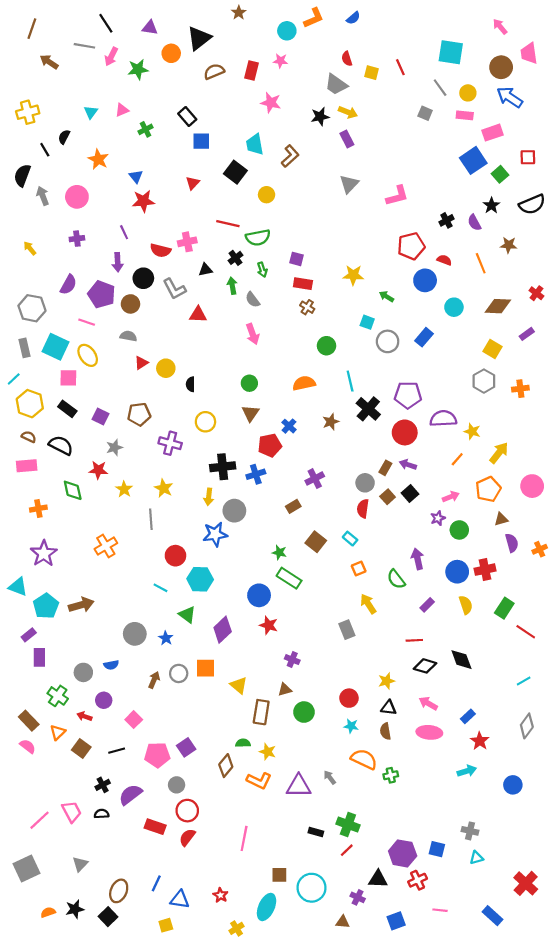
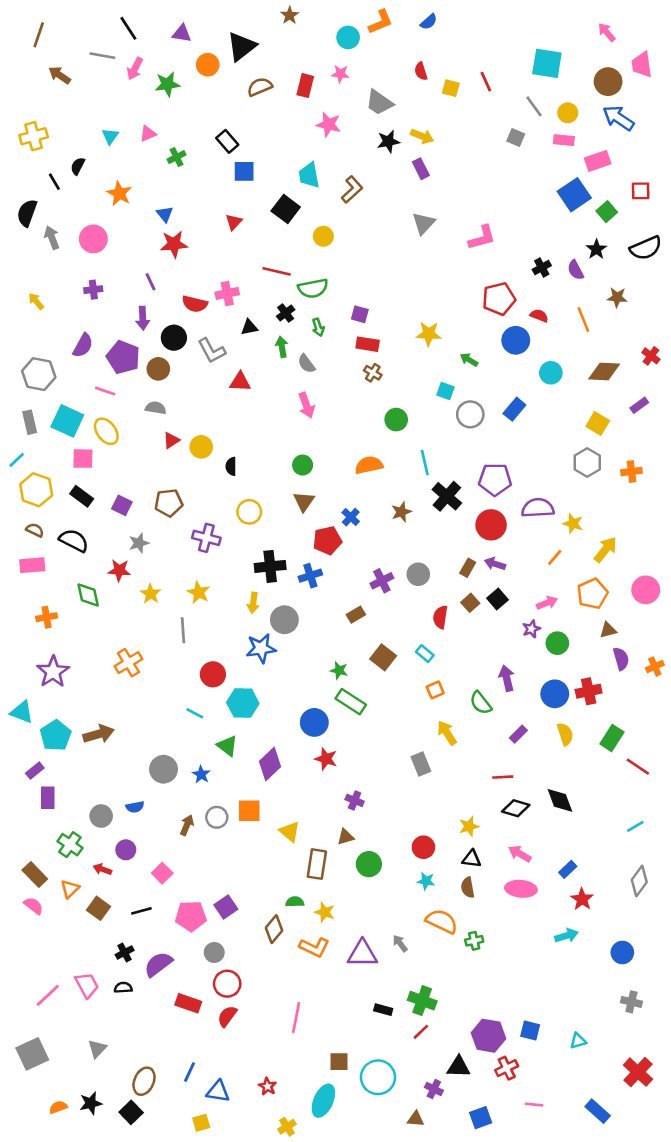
gray trapezoid: (336, 84) -> (379, 102), moved
gray circle: (365, 483) -> (418, 574), moved
gray cross: (470, 831) -> (631, 1002), moved

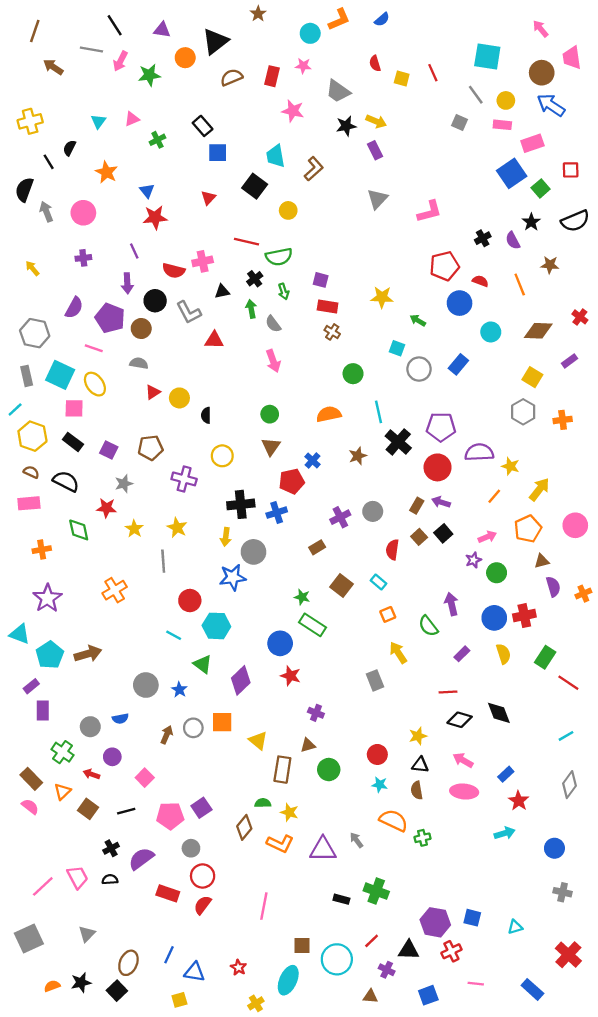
red line: (421, 1032) -> (372, 941), moved

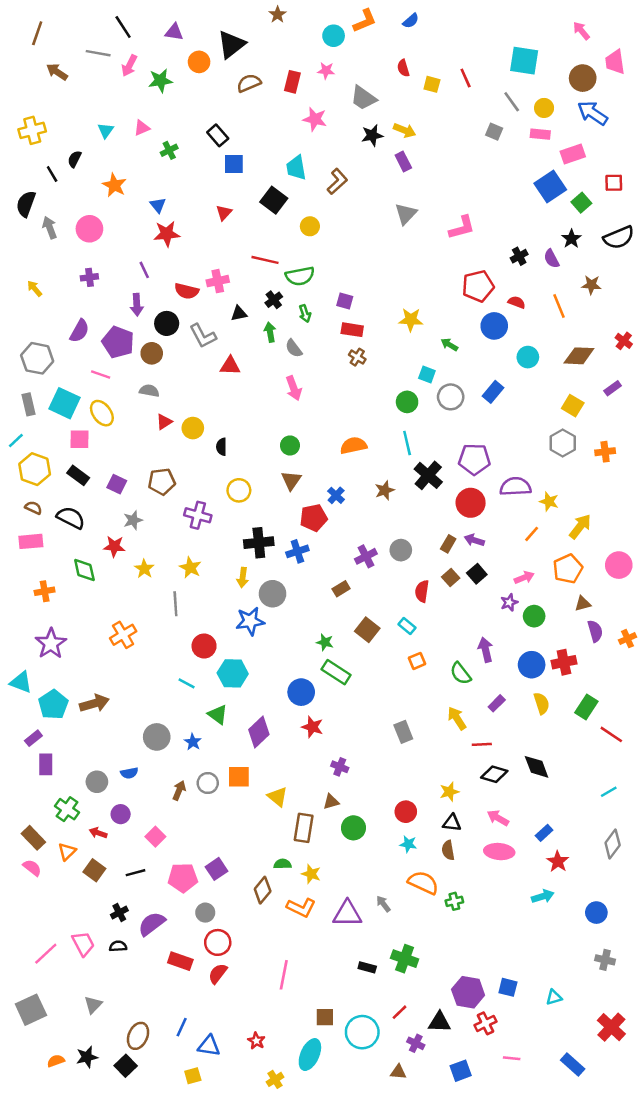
green circle: (353, 374) -> (407, 402), moved
yellow arrow: (398, 653) -> (457, 718), moved

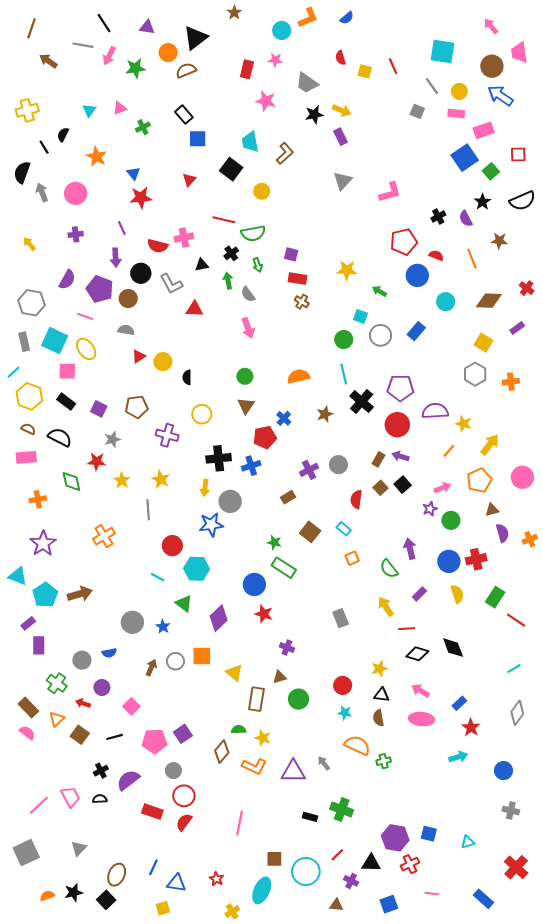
brown semicircle: (249, 83) -> (186, 70), moved

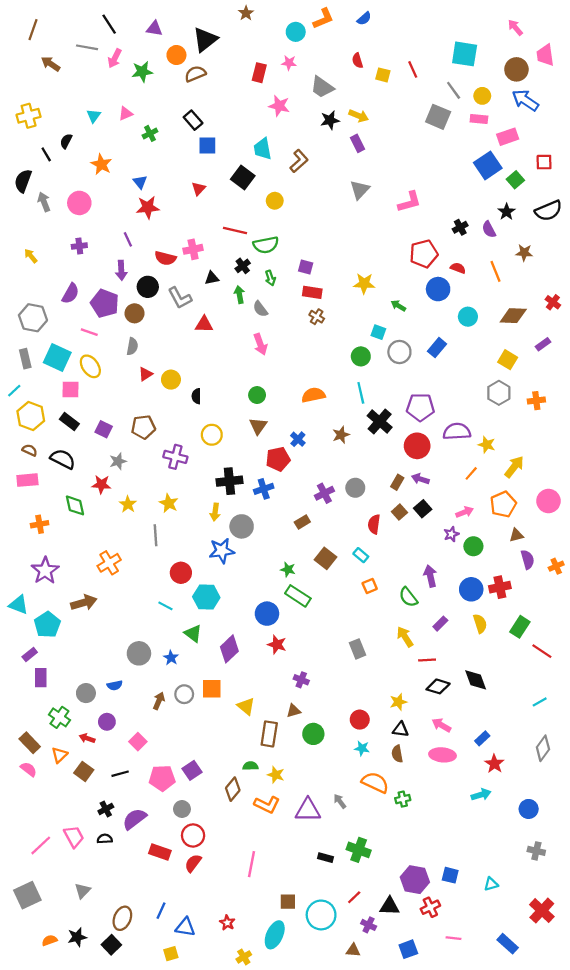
gray square: (417, 111) -> (438, 117), size x1.6
gray semicircle: (126, 330) -> (132, 346), turned 91
brown arrow: (80, 594) -> (84, 603), moved

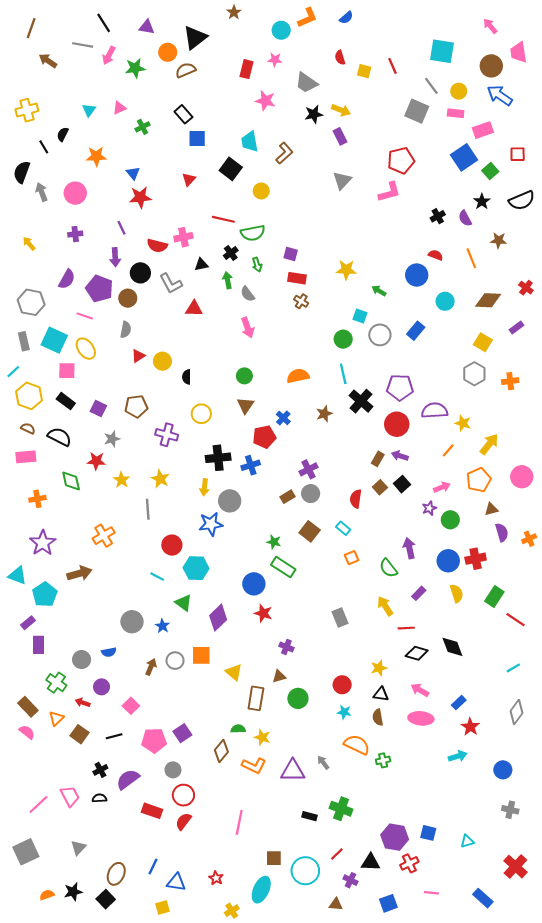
orange star: (101, 164) -> (96, 156), turned -30
red pentagon: (424, 254) -> (401, 161), moved
gray circle: (355, 488) -> (311, 494), moved

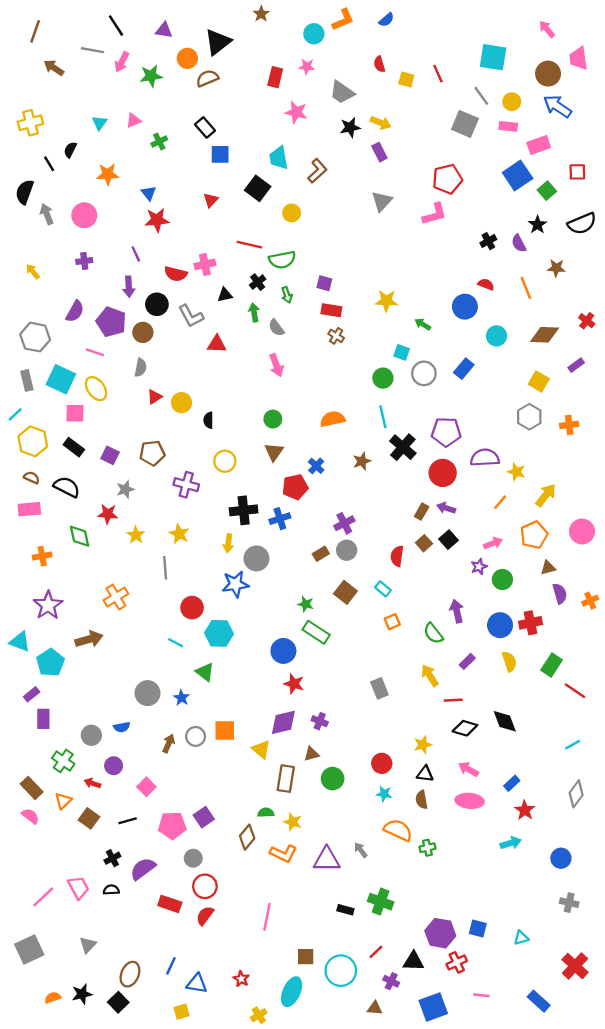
purple diamond: (218, 618) -> (283, 722), moved, turned 30
blue square: (388, 903) -> (433, 1007), size x1.4

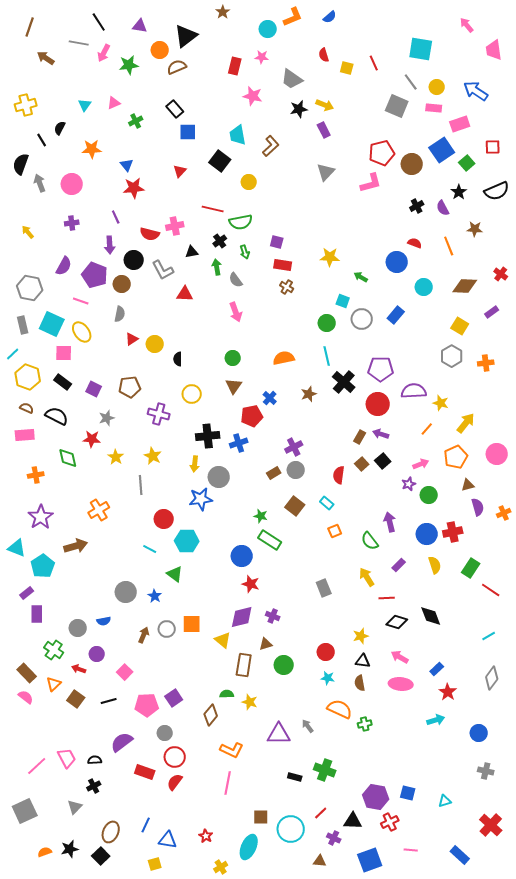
brown circle: (548, 74) -> (412, 164), moved
orange L-shape: (283, 854) -> (232, 750), moved
black cross: (112, 858) -> (94, 786), moved

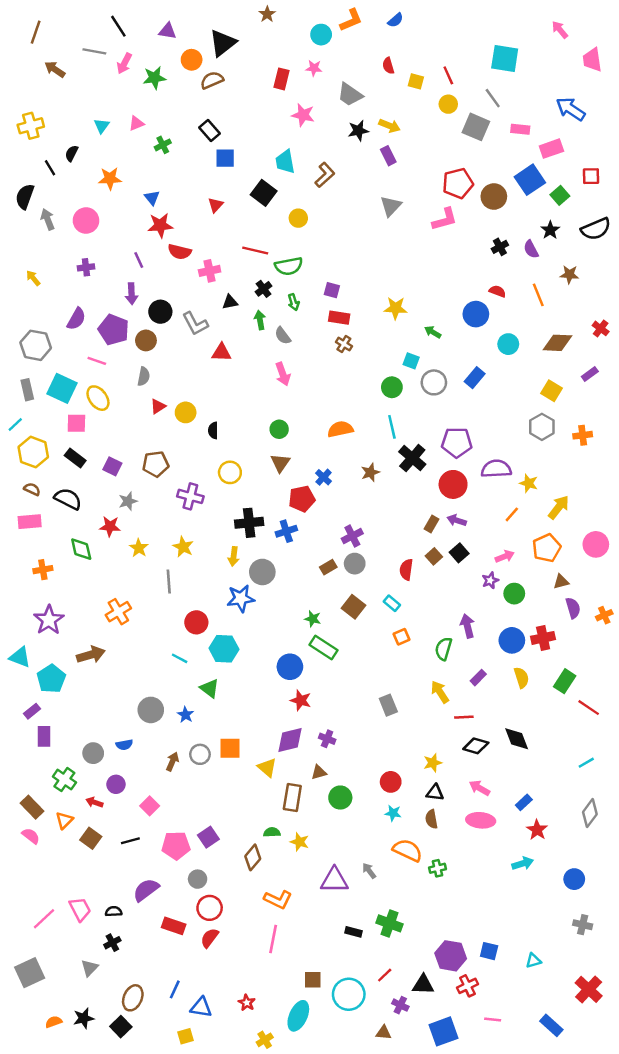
yellow circle: (437, 87) -> (448, 104), moved
red semicircle: (150, 234) -> (180, 252), moved
green semicircle: (370, 541) -> (443, 649), turned 54

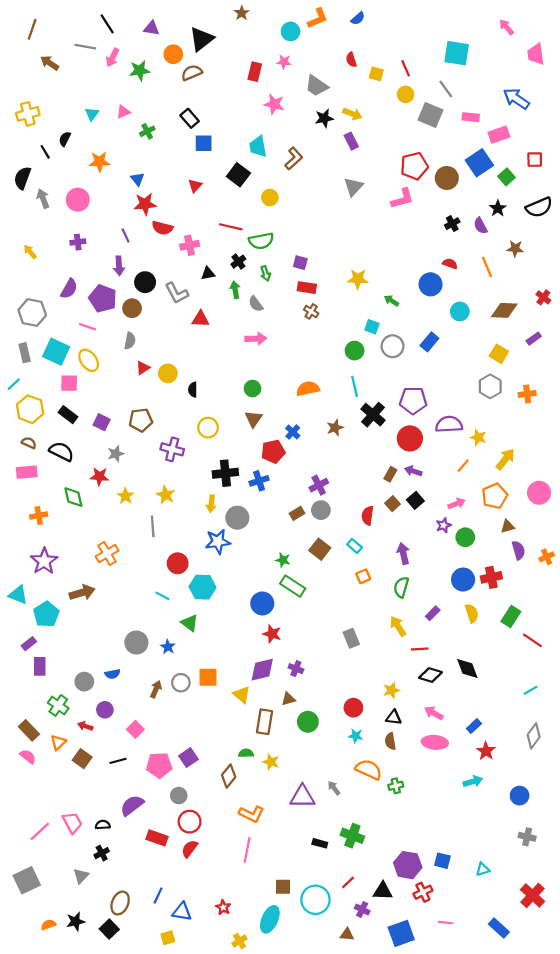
pink arrow: (283, 374) -> (256, 339), turned -72
purple arrow: (467, 626) -> (403, 554), moved

